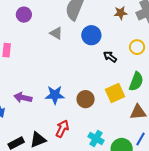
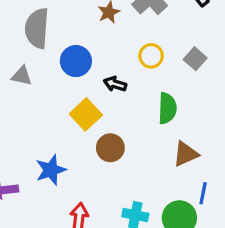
yellow square: (115, 93) -> (86, 114), moved
brown circle: (86, 99) -> (110, 148), moved

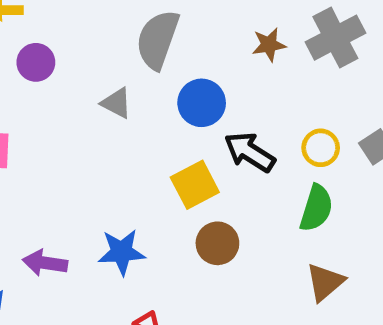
yellow circle: (151, 56) -> (321, 148), moved
black arrow: (115, 84) -> (250, 152), size x1.5
brown triangle: (186, 154) -> (325, 282), turned -32

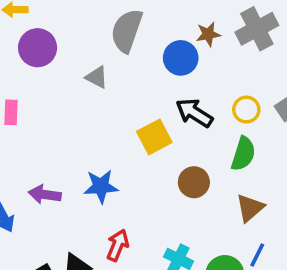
purple circle: (36, 62) -> (38, 48), size x1.4
blue circle: (202, 103) -> (181, 58), moved
brown circle: (217, 243) -> (194, 182), moved

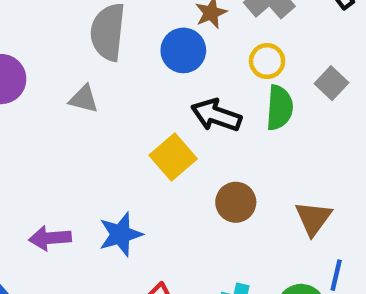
yellow circle: (246, 110) -> (267, 61), moved
green semicircle: (243, 154) -> (279, 108), moved
purple arrow: (45, 195) -> (50, 238), moved

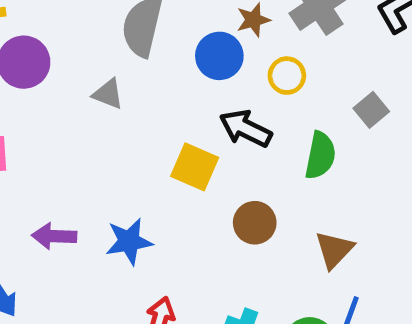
yellow circle: (267, 61) -> (287, 76), moved
green semicircle: (279, 108) -> (320, 155), moved
yellow square: (173, 157) -> (195, 167), turned -33

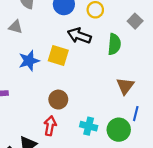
brown circle: (255, 223) -> (58, 100), moved
blue star: (129, 241) -> (29, 61), moved

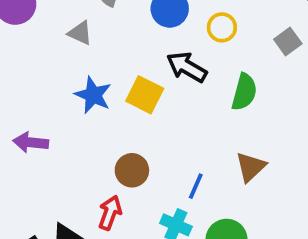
gray square: (135, 21) -> (288, 41), moved
blue star: (29, 61) -> (93, 95), turned 30
blue line: (136, 114) -> (196, 186), moved

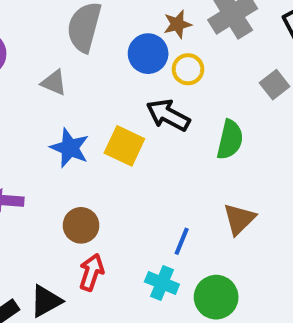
yellow circle: (222, 27) -> (188, 69), moved
brown circle: (132, 170) -> (81, 225), moved

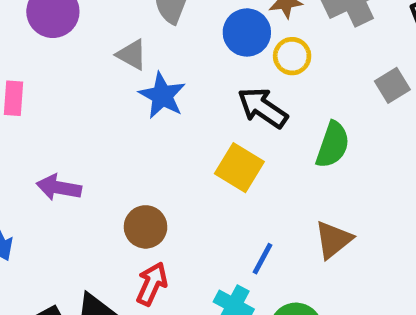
yellow square: (124, 146) -> (239, 168), moved
blue star: (70, 148) -> (162, 96), moved

